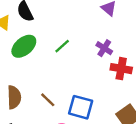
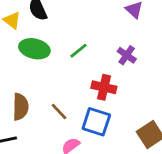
green ellipse: (24, 46) -> (34, 49), turned 50
red cross: (121, 69) -> (104, 87), moved

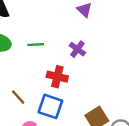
green line: (78, 51) -> (36, 45), turned 35

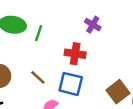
green line: (36, 45) -> (39, 33), moved, turned -63

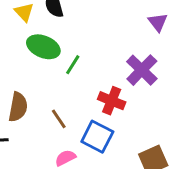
purple cross: (93, 25) -> (142, 70), size x1.5

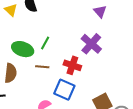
green ellipse: (43, 47) -> (23, 49), moved
brown line: (59, 119) -> (42, 67), moved, turned -48

